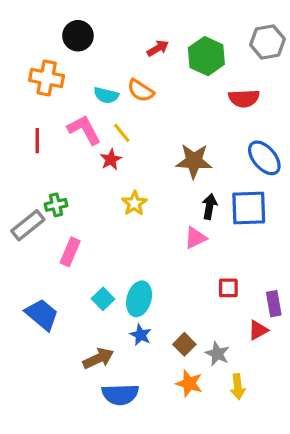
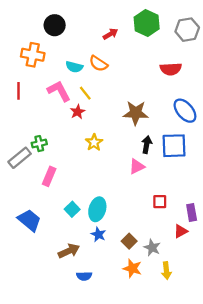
green hexagon: (206, 56) -> (147, 23), moved
red line: (37, 141) -> (18, 91), moved
blue semicircle: (120, 394) -> (84, 276), size x0.6

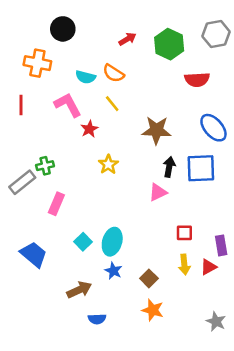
green hexagon: (147, 23) -> (169, 44), moved
yellow line: (85, 93) -> (112, 104), moved
gray star: (152, 248) -> (216, 321), moved
yellow arrow: (166, 271) -> (184, 264), moved

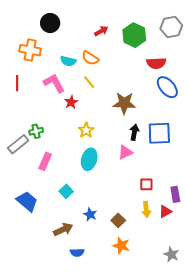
blue ellipse: (213, 128) -> (167, 87), moved
cyan ellipse: (112, 242) -> (89, 159), moved

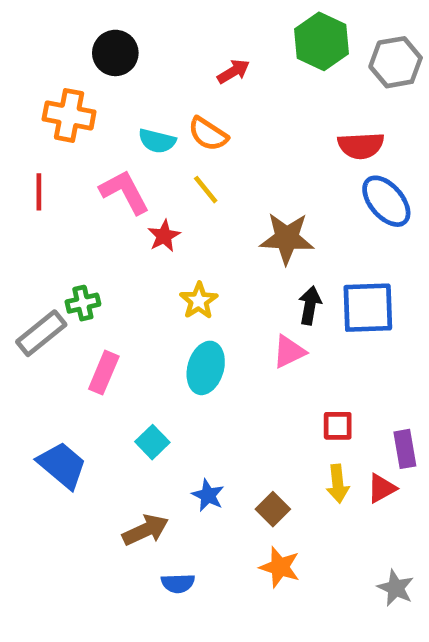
green hexagon: (134, 35) -> (321, 41), moved

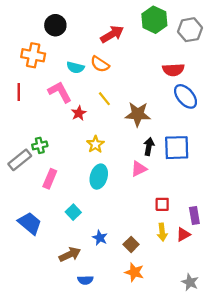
red arrow: (233, 71) -> (112, 34), size x1.5
yellow line: (206, 190) -> (104, 99), moved

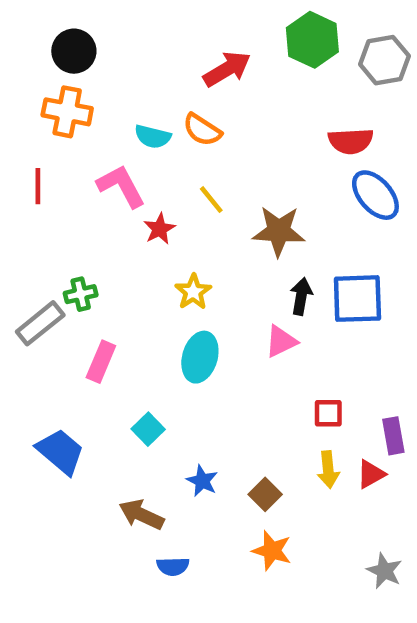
black circle: (55, 25) -> (74, 51), moved
brown arrow: (70, 254) -> (141, 515), turned -130

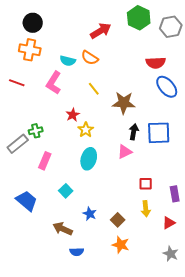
red line: (38, 186) -> (17, 83), turned -70
pink L-shape: (121, 186) -> (54, 83), turned -120
red star: (159, 229) -> (73, 115), moved
red triangle: (371, 474) -> (169, 223), moved

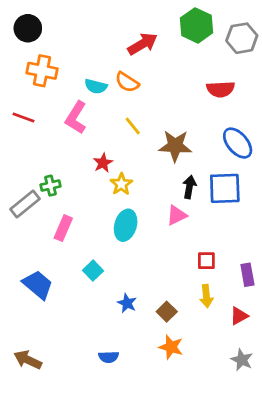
black circle: (33, 23) -> (28, 28), moved
blue ellipse: (167, 87) -> (238, 143), moved
brown arrow: (63, 229) -> (28, 360), moved

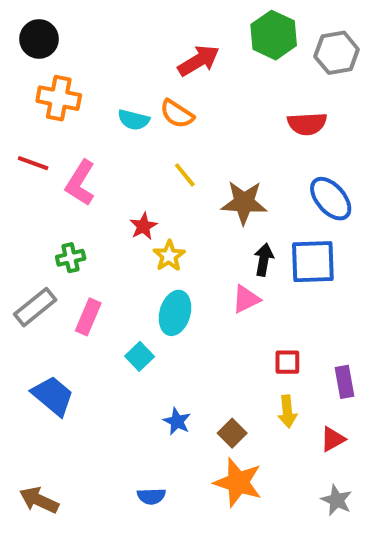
pink L-shape: (76, 118) -> (80, 183), moved
gray rectangle: (25, 204) -> (35, 307), moved
cyan square: (93, 271) -> (140, 356), moved
orange star: (171, 347) -> (238, 482), size x1.4

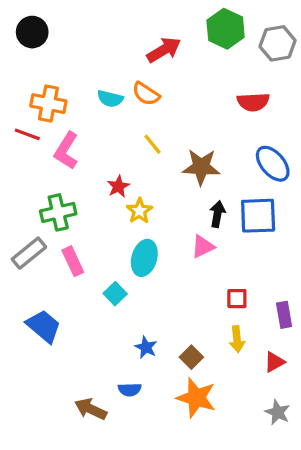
orange cross: (59, 98) -> (48, 104), moved
green cross: (71, 258) -> (58, 212), size x1.5
pink rectangle: (88, 317) -> (73, 261), turned -48
blue semicircle: (151, 496) -> (130, 390), moved
brown arrow: (39, 500) -> (91, 409), moved

